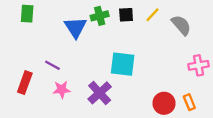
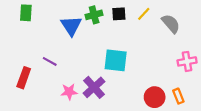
pink star: (62, 89) -> (69, 92), moved

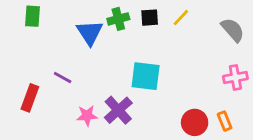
gray semicircle: (171, 24) -> (233, 30), moved

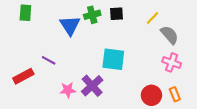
yellow line: (181, 18) -> (153, 18), moved
gray semicircle: (233, 30) -> (169, 35), moved
pink cross: (235, 77) -> (172, 62), moved, turned 30
red rectangle: (30, 98) -> (23, 76), turned 42

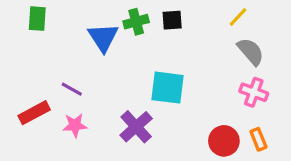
yellow line: (153, 18) -> (238, 17), moved
pink star: (68, 90) -> (75, 125), moved

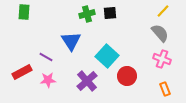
yellow line: (238, 17) -> (163, 11), moved
blue triangle: (103, 37) -> (71, 41), moved
cyan square: (167, 88) -> (107, 56), turned 35
red circle: (224, 141) -> (127, 76), moved

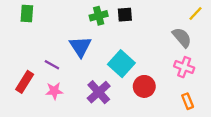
yellow line: (163, 11) -> (196, 13), moved
red rectangle: (22, 72) -> (25, 82), turned -30

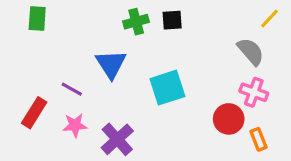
cyan square: (121, 64) -> (167, 88), turned 30
red circle: (144, 86) -> (229, 119), moved
purple cross: (99, 92) -> (117, 139), moved

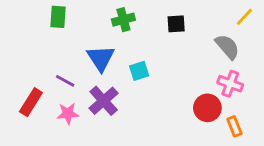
green rectangle: (37, 19) -> (58, 17), moved
black square: (172, 20) -> (176, 24), moved
cyan square: (167, 88) -> (139, 71), moved, size x0.6
purple cross: (117, 139) -> (104, 101), moved

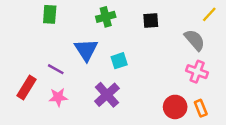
purple cross: (104, 101) -> (107, 95), moved
red circle: (207, 108) -> (175, 107), moved

